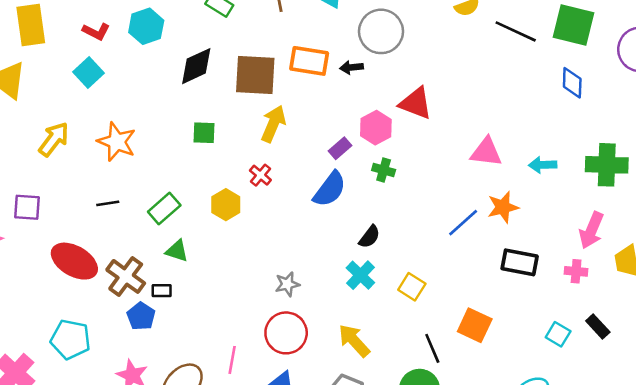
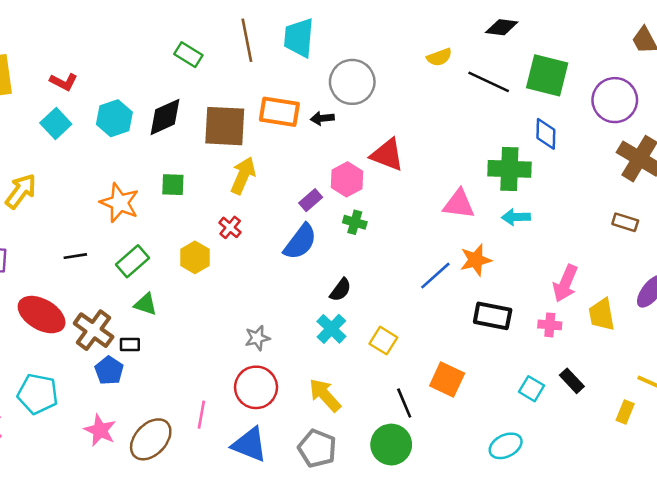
cyan hexagon: (146, 26) -> (114, 118), moved
orange star: (117, 142) -> (120, 203), moved
green cross: (607, 165) -> (509, 169), moved

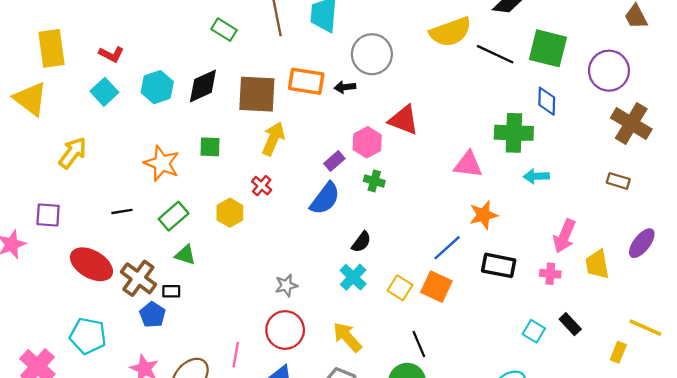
yellow semicircle: (439, 57) -> (451, 32), size x1.8
cyan arrow: (516, 217) -> (536, 176), moved
blue line: (435, 276) -> (447, 248), moved
orange square: (447, 380) -> (436, 287), moved

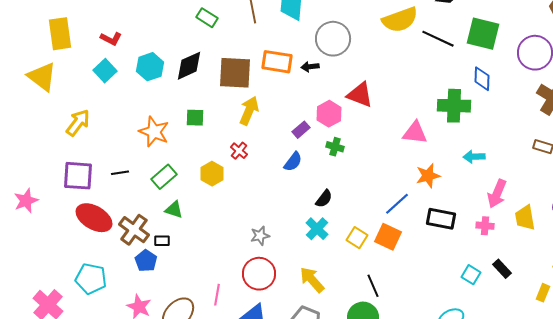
cyan arrow: (536, 176) -> (474, 157), moved
blue semicircle: (325, 199) -> (293, 162), size x0.7
purple square: (48, 215) -> (78, 176), moved, size x1.4

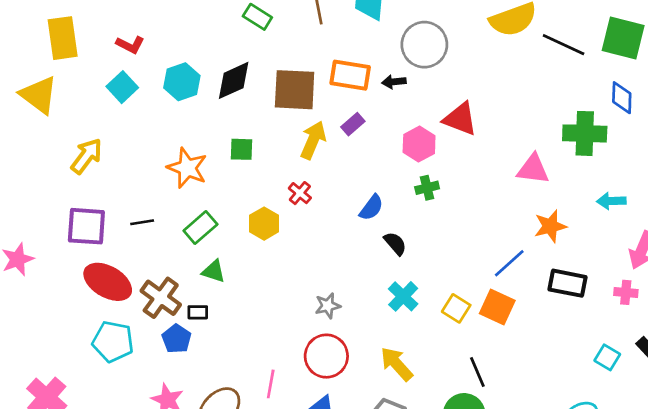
purple rectangle: (301, 130) -> (353, 124), moved
green cross: (335, 147) -> (427, 188), turned -30
black semicircle: (324, 199) -> (395, 243), moved, turned -78
cyan pentagon: (91, 279) -> (113, 341), moved

